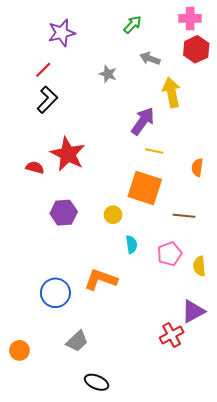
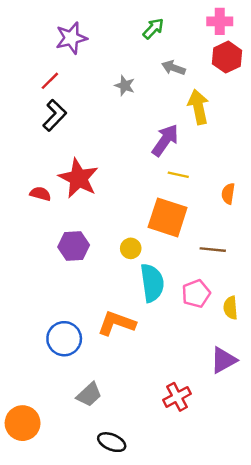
cyan semicircle: (131, 245) -> (152, 283), size x1.8
red cross: (172, 335) -> (177, 397), moved
orange circle: (19, 350) -> (23, 423), moved, size x1.5

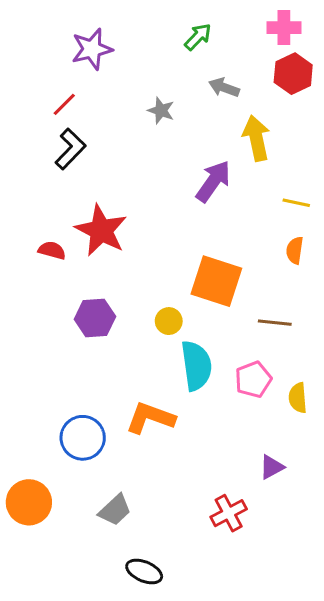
yellow line: (178, 175) -> (296, 203), moved
purple triangle: (223, 360) -> (272, 467), moved, size x0.7
orange circle: (23, 423) -> (29, 502), moved

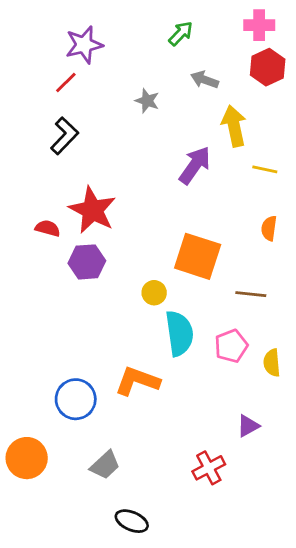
red line: (64, 104) -> (66, 83), moved
yellow line: (296, 203) -> (265, 169), moved
purple hexagon: (95, 318) -> (87, 262), moved

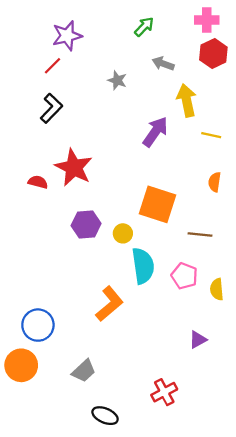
purple hexagon: (87, 262) -> (86, 224), moved
pink pentagon: (231, 346) -> (184, 276), turned -30
orange L-shape: (137, 381) -> (109, 304), turned 120
blue circle: (76, 399) -> (38, 325), moved
red cross: (209, 468) -> (164, 392), moved

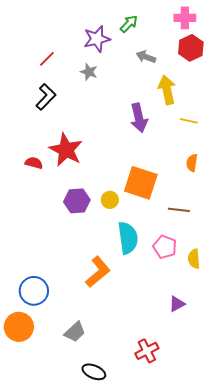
purple star: (67, 36) -> (97, 39), moved
gray star: (117, 80) -> (89, 72), moved
purple arrow: (155, 132) -> (139, 118), turned 132
yellow circle: (123, 233) -> (110, 200), moved

